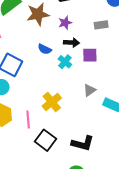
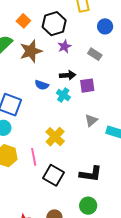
purple star: (65, 23) -> (64, 46), moved
gray rectangle: (101, 25) -> (95, 54), turned 48

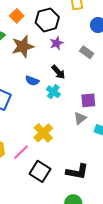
black arrow: (68, 75) -> (58, 72), turned 49
purple square: (87, 86) -> (88, 100), moved
pink line: (34, 157) -> (21, 152), turned 54

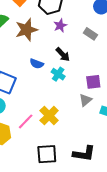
pink line: (21, 152) -> (26, 121), moved
black square: (40, 171) -> (47, 154), turned -35

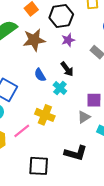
blue semicircle: (37, 64) -> (40, 75), turned 32
yellow cross: (49, 116) -> (45, 115), moved, turned -30
black L-shape: (84, 154) -> (76, 153), moved

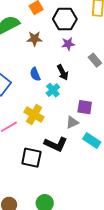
brown star: (34, 40) -> (34, 39), size x0.7
black L-shape: (76, 153) -> (56, 144), moved
black square: (39, 166) -> (31, 158), moved

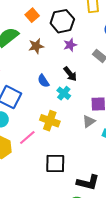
black L-shape: (56, 144) -> (88, 182), moved

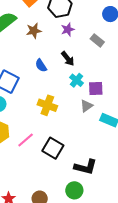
cyan cross: (64, 93) -> (77, 80), moved
pink line: (27, 137) -> (26, 140), moved
black square: (55, 164) -> (53, 148), turned 30

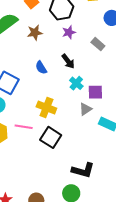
pink line: (26, 140) -> (24, 127), moved, turned 48
black square: (53, 148) -> (51, 137), moved

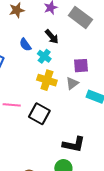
gray rectangle: (98, 44) -> (80, 18), size x1.6
cyan cross: (76, 83) -> (44, 56), moved
yellow cross: (46, 108) -> (47, 80), moved

